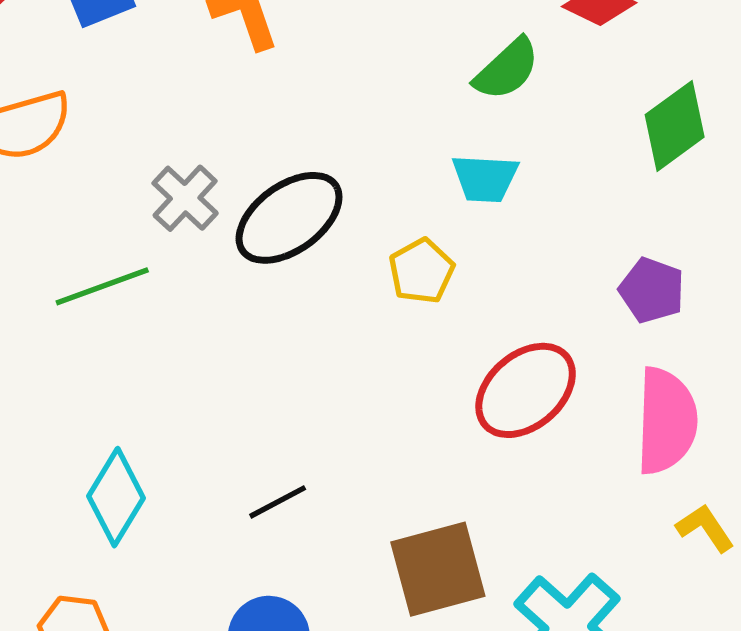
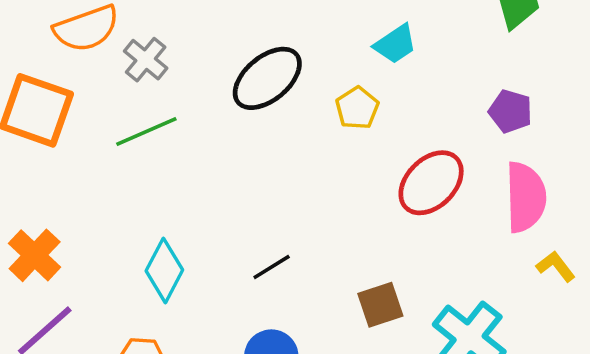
cyan trapezoid: (485, 178) -> (395, 44), turned -33
gray cross: (185, 198) -> (146, 60), moved
brown square: (438, 569) -> (380, 305), size x0.7

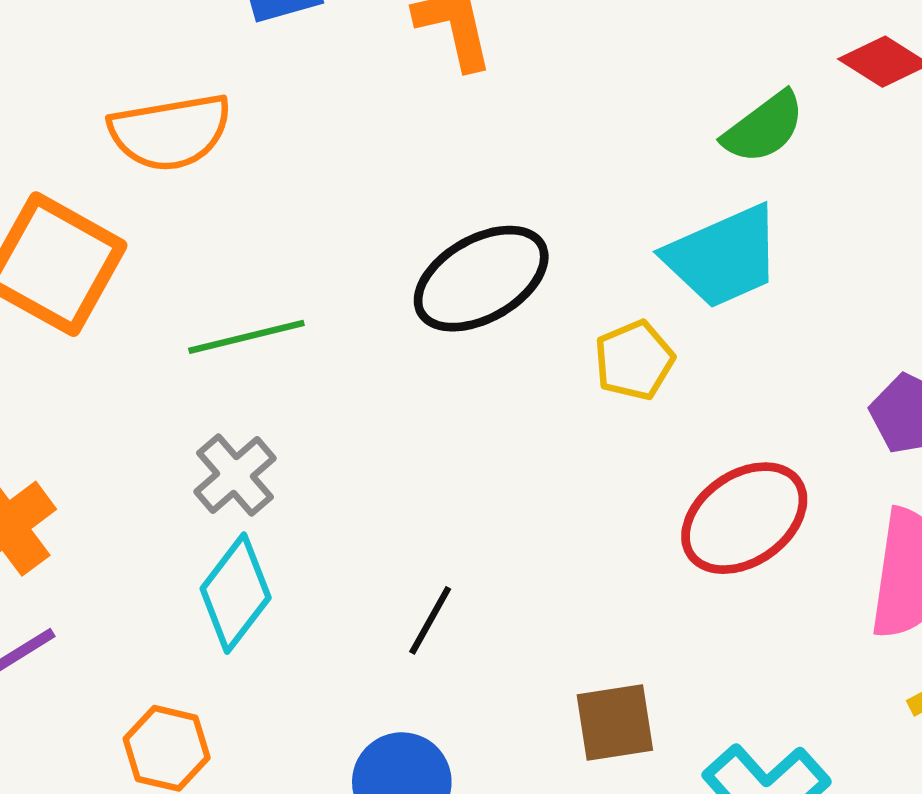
cyan trapezoid: (395, 44) -> (723, 257), size x1.5
gray cross: (146, 60) -> (235, 475), moved
black line: (272, 267) -> (430, 620), turned -39

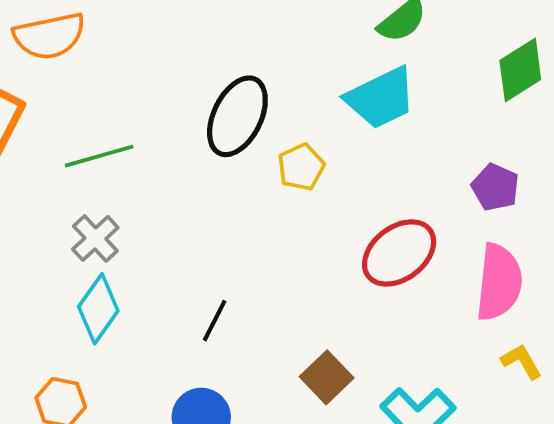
black ellipse: (481, 279) -> (237, 116), turned -32
yellow pentagon: (634, 360) -> (301, 167), moved
brown square: (615, 722) -> (327, 377), turned -33

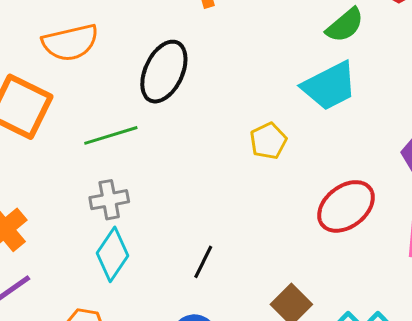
black ellipse: (237, 116) -> (164, 72), moved
gray cross: (95, 238) -> (109, 200), turned 33

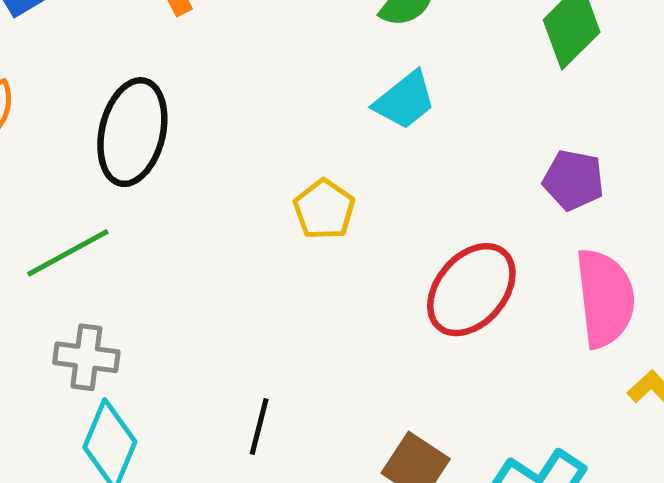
cyan trapezoid: (329, 86) -> (405, 100), size x0.7
gray cross: (109, 200) -> (86, 357), turned 30

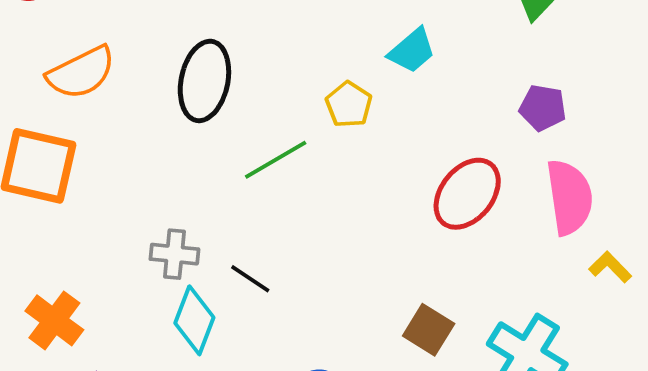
yellow pentagon: (324, 209) -> (349, 104), moved
green line: (68, 253) -> (276, 160), moved
black line: (259, 427) -> (250, 279), moved, turned -69

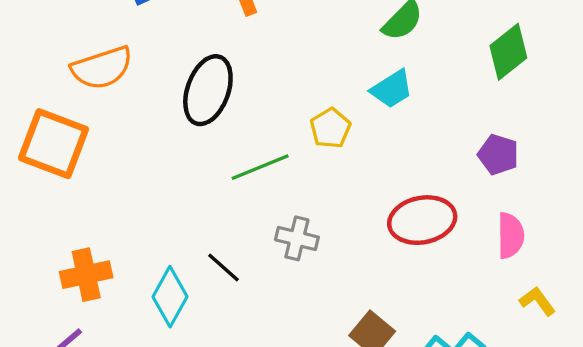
red ellipse: (467, 194) -> (422, 220), turned 32
pink semicircle: (569, 197) -> (511, 236), size x0.7
gray cross: (174, 254) -> (297, 238), moved
orange cross: (54, 320) -> (86, 275), moved, turned 33

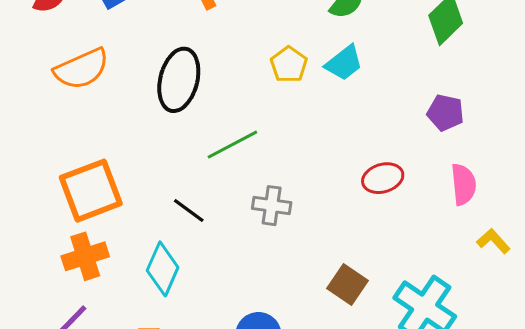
yellow pentagon: (330, 128) -> (289, 65), moved
orange square: (53, 144) -> (91, 191), moved, turned -36
red ellipse: (422, 220) -> (383, 178), size x0.7
black line: (224, 267) -> (189, 210), moved

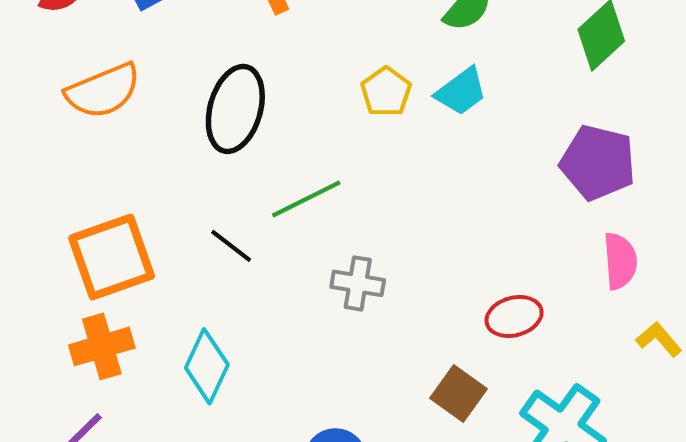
purple pentagon: (445, 113) -> (598, 163), size x1.5
red ellipse: (383, 178) -> (514, 316), moved
black line: (189, 210) -> (231, 246), moved

